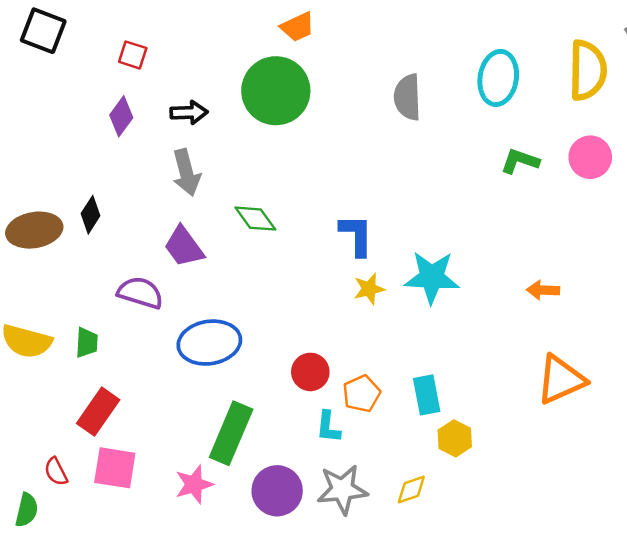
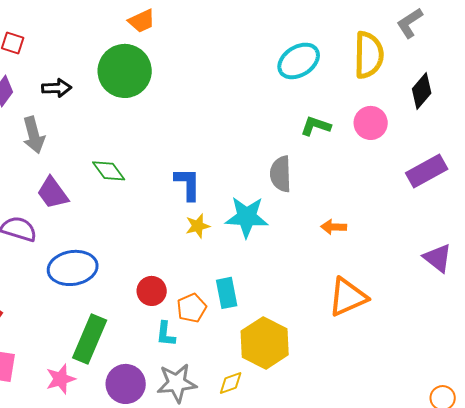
cyan ellipse: (498, 78) -> (299, 61), turned 48
gray semicircle: (407, 97) -> (281, 174), moved
gray arrow: (186, 173) -> (34, 135), moved
cyan rectangle: (427, 395) -> (227, 293), moved
yellow hexagon: (455, 438) -> (265, 343), size x1.8

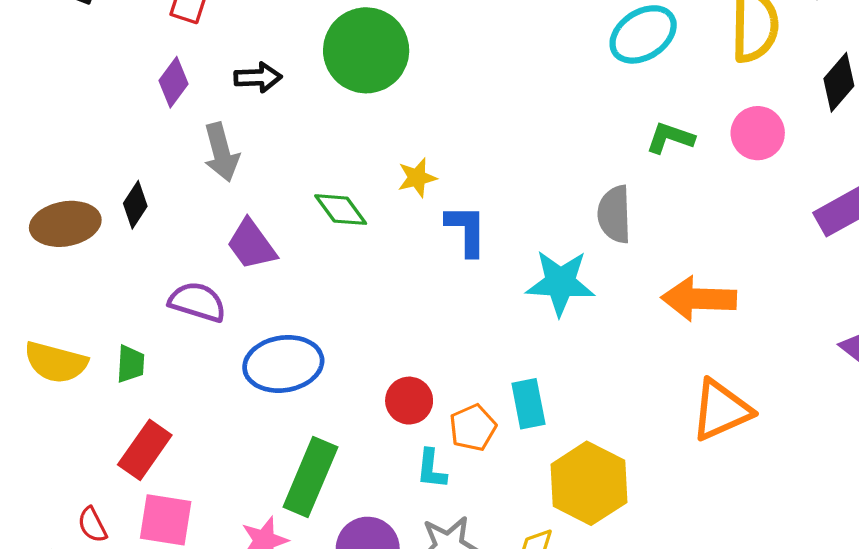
yellow star: (198, 226) -> (417, 178), moved
orange arrow: (334, 227) -> (699, 299), size x1.8

